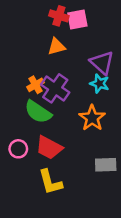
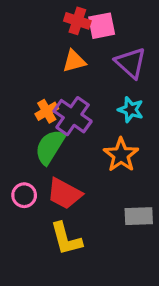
purple triangle: (102, 63) -> (131, 63), moved
green semicircle: (38, 112) -> (50, 147), turned 88

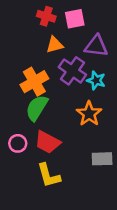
red cross: (77, 21) -> (46, 16), moved
purple triangle: (131, 63) -> (96, 46), turned -35
orange cross: (47, 111) -> (34, 82), size x1.6
purple cross: (73, 116) -> (72, 71), moved

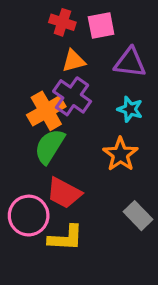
purple cross: (72, 71) -> (72, 96), moved
pink circle: (18, 143) -> (29, 216), moved, size x1.6
gray rectangle: (102, 159) -> (138, 216), turned 48
yellow L-shape: (49, 175) -> (66, 238), turned -72

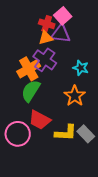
red cross: (62, 22) -> (47, 24), moved
pink square: (101, 25) -> (63, 16), turned -30
purple triangle: (130, 63) -> (61, 34), moved
yellow L-shape: (66, 238) -> (66, 133), moved

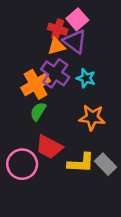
purple triangle: (61, 34) -> (75, 41), turned 30
cyan star: (81, 68) -> (86, 78), moved
green semicircle: (31, 91) -> (38, 111), size x0.7
orange star: (75, 96) -> (92, 118), turned -30

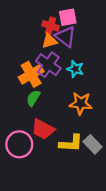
pink square: (77, 19) -> (68, 17), turned 30

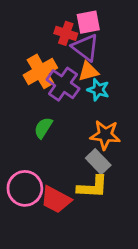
orange triangle: (49, 41) -> (88, 71), moved
orange cross: (31, 74) -> (40, 71), moved
red trapezoid: (43, 129) -> (56, 200), moved
gray rectangle: (93, 144) -> (98, 162), moved

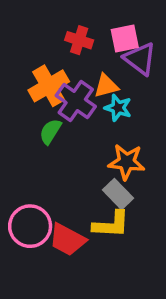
pink square: (88, 22) -> (125, 38), moved
purple triangle: (85, 47) -> (140, 59), moved
green semicircle: (43, 128) -> (50, 131), moved

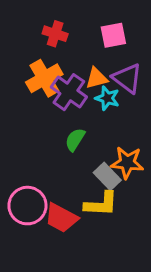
red cross: (79, 40) -> (55, 34), moved
purple triangle: (140, 59) -> (127, 78), moved
green semicircle: (50, 131) -> (75, 140), moved
orange star: (126, 162) -> (127, 163), moved

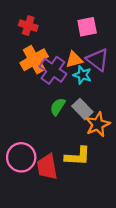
red cross: (55, 34) -> (28, 26), moved
orange star: (127, 163) -> (98, 124), turned -30
gray rectangle: (107, 176) -> (82, 109), moved
red trapezoid: (61, 218) -> (47, 167), turned 52

